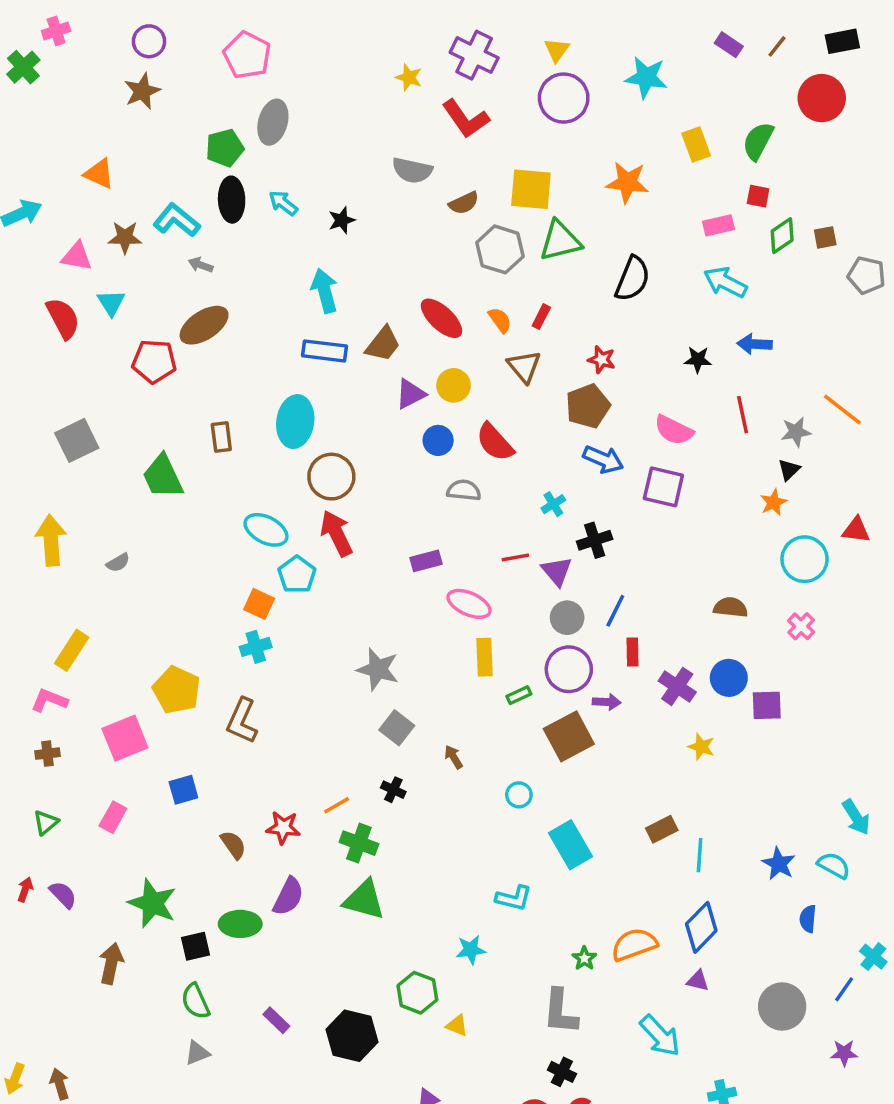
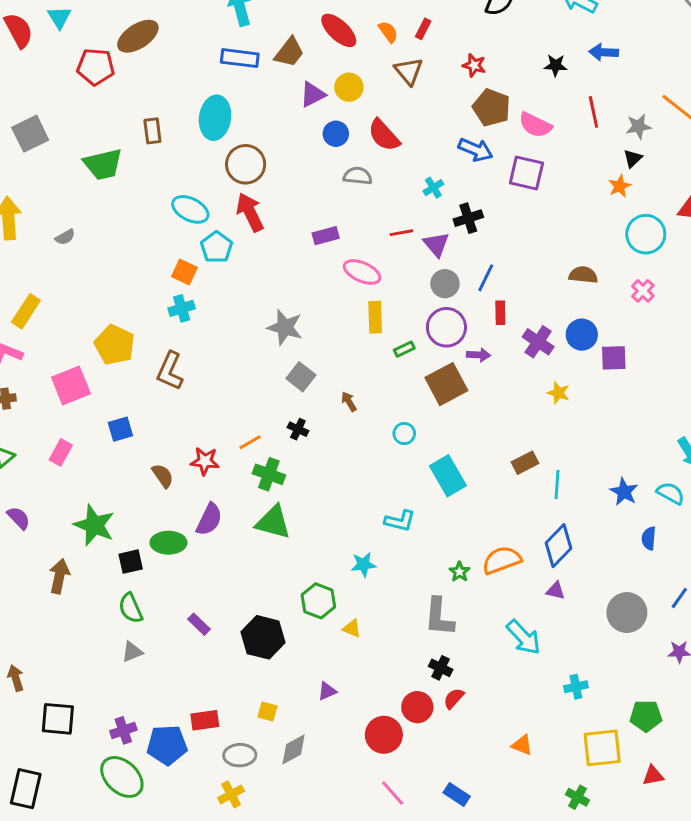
brown pentagon: (588, 406) -> (492, 108), moved, turned -30
green trapezoid: (163, 477) -> (103, 164), turned -78

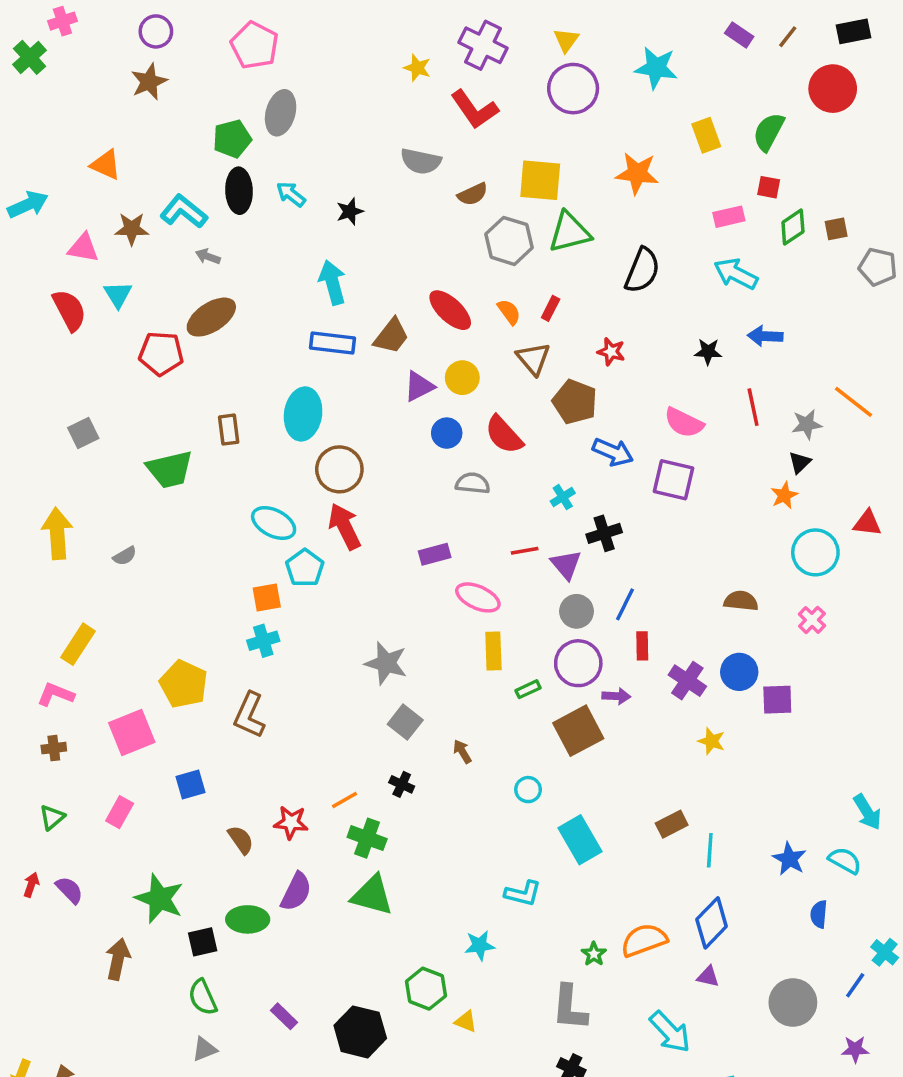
brown pentagon: (492, 108) -> (575, 402), moved
gray square: (30, 134) -> (83, 433), size x0.7
orange square: (184, 272) -> (267, 597), turned -35

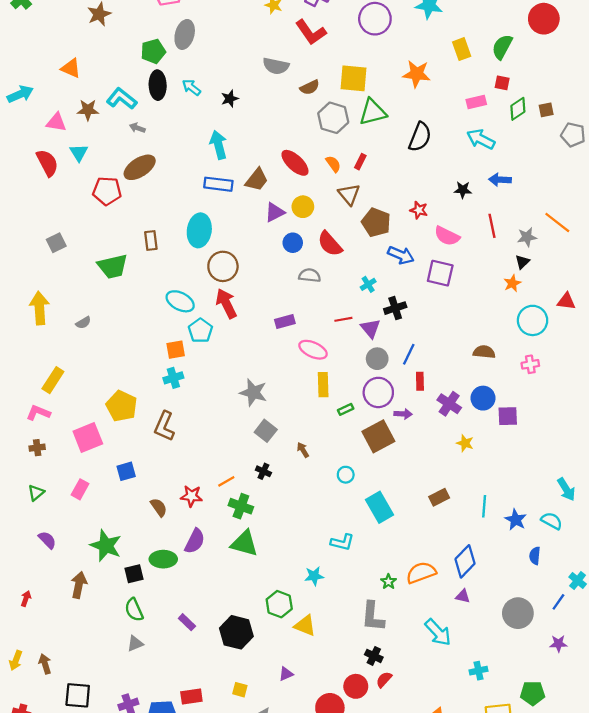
red star: (611, 352) -> (419, 210), moved
pink cross: (812, 620) -> (530, 364), turned 36
cyan line: (710, 850) -> (484, 506), moved
red arrow: (31, 885) -> (26, 599), moved
yellow triangle: (466, 1022) -> (305, 626), size x1.5

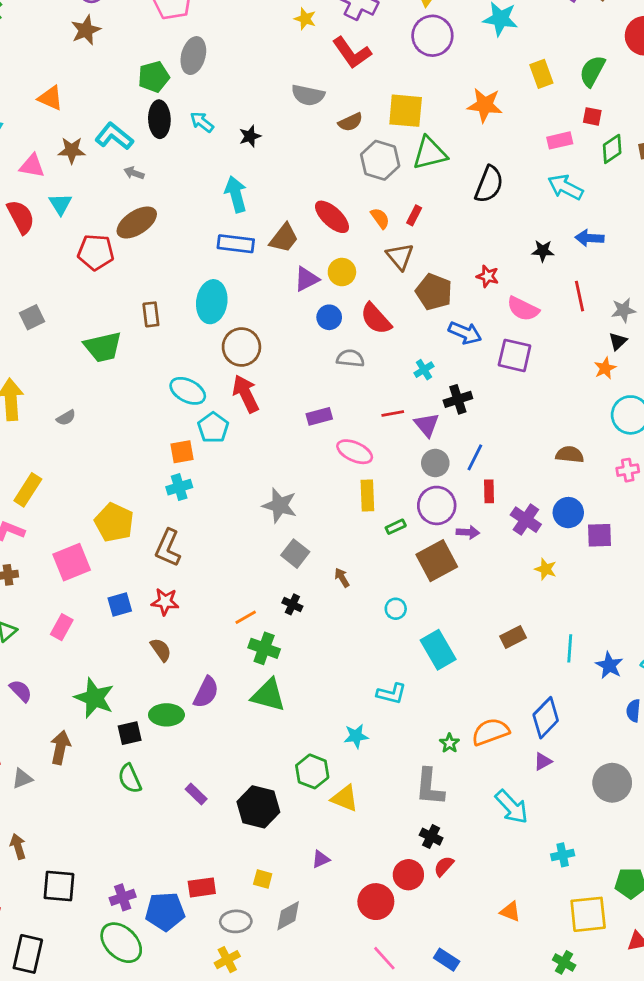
red star: (191, 496) -> (165, 602), moved
purple triangle: (463, 596) -> (543, 762), turned -42
gray triangle: (135, 644) -> (22, 779), moved

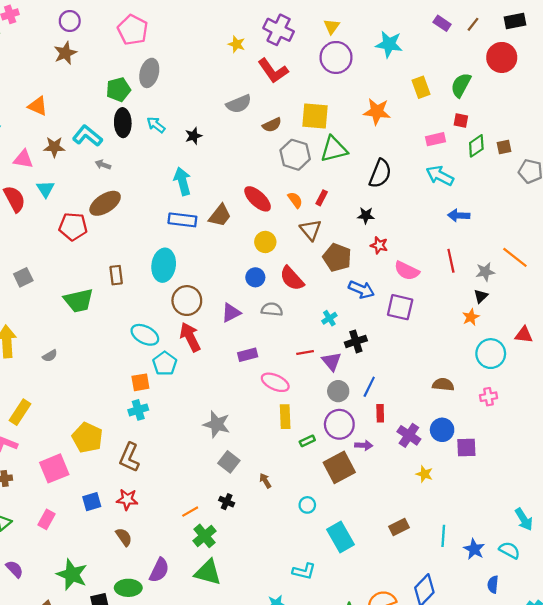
gray semicircle: (308, 95) -> (239, 104), turned -35
black star: (543, 251) -> (366, 215), moved
purple triangle: (307, 279) -> (231, 313), moved
green cross: (264, 648) -> (205, 536), turned 30

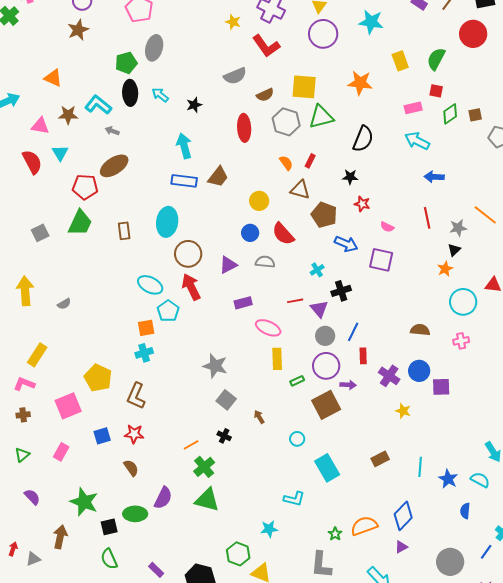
red ellipse: (258, 199) -> (244, 128), moved, turned 44
brown triangle: (311, 230) -> (300, 190), turned -35
pink semicircle: (407, 271) -> (387, 227), size x0.6
green trapezoid: (79, 301) -> (80, 223), moved, turned -52

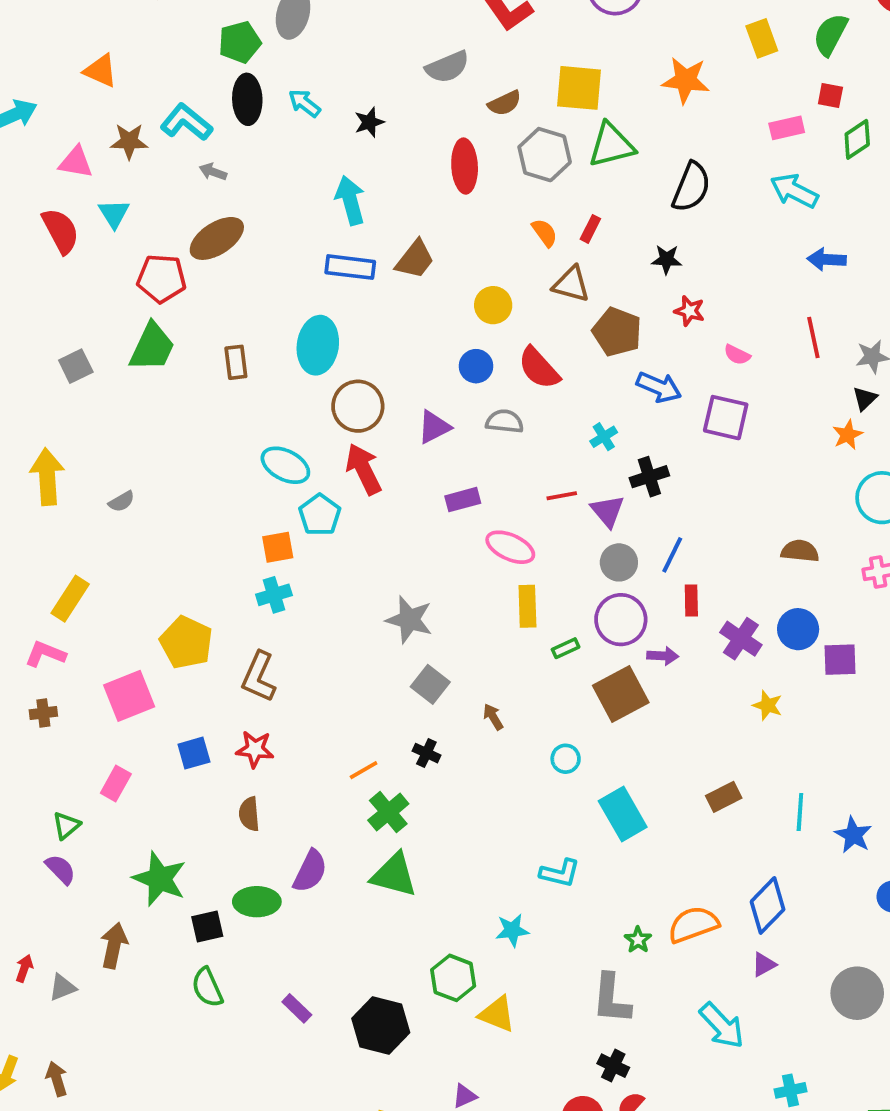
green triangle: (22, 455) -> (66, 825), moved
brown semicircle: (131, 468) -> (249, 814), turned -150

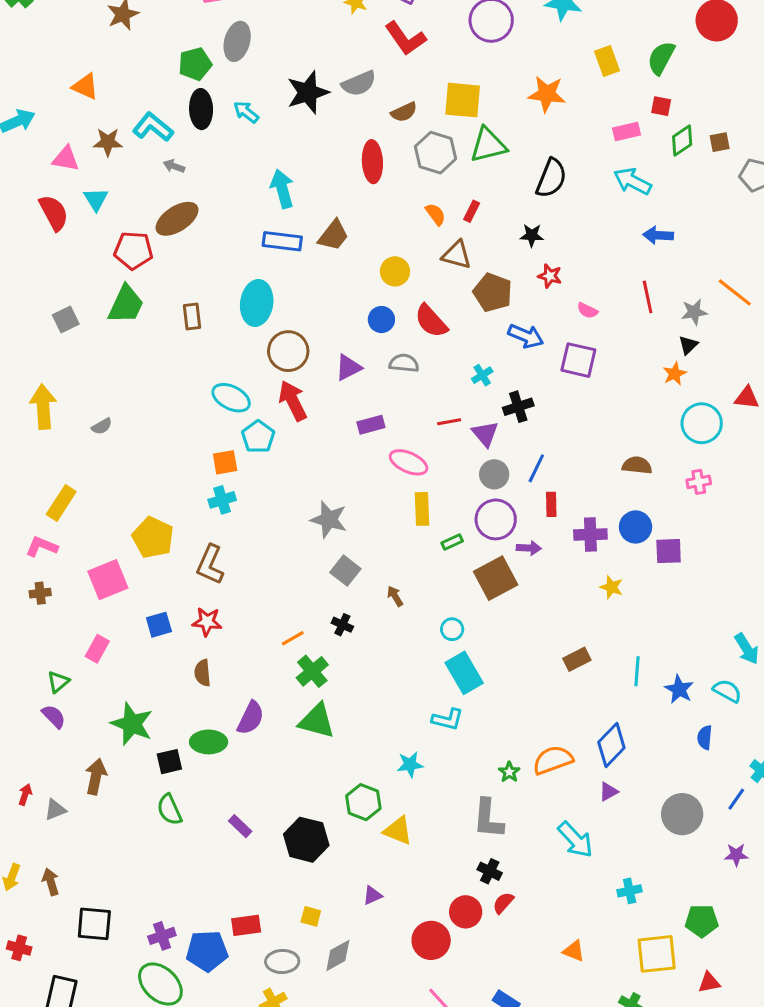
black star: (369, 122) -> (308, 93), moved, size x1.8
purple cross: (741, 639) -> (590, 535), turned -36
cyan rectangle: (623, 814) -> (464, 673), moved

